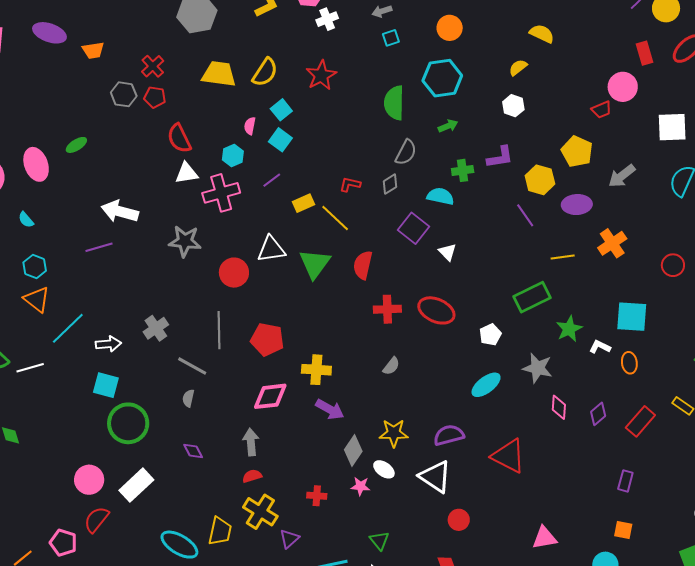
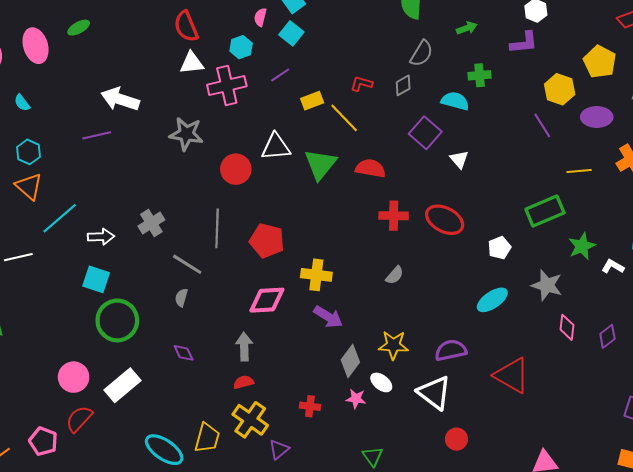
purple L-shape: (500, 157) -> (524, 43), moved
red semicircle: (363, 265) -> (370, 168), turned 84

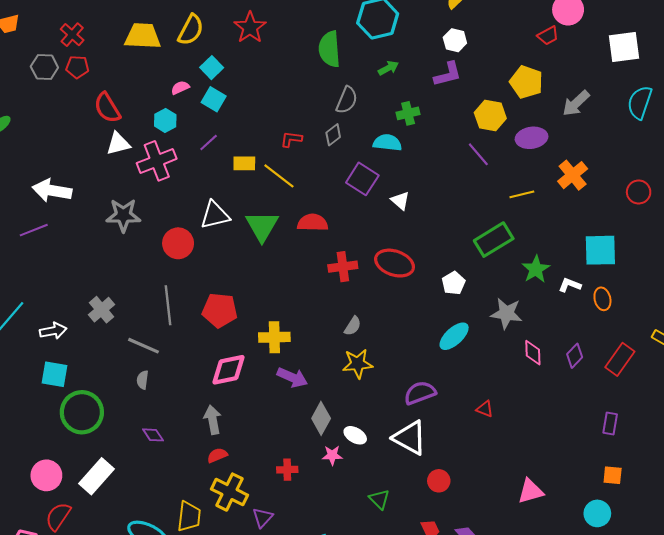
pink semicircle: (260, 17) -> (180, 88), turned 60
yellow rectangle: (312, 101) -> (244, 163), turned 30
yellow star: (393, 345) -> (358, 364), moved
red triangle: (512, 375) -> (485, 409), size x0.5
green triangle: (373, 456) -> (379, 499), moved

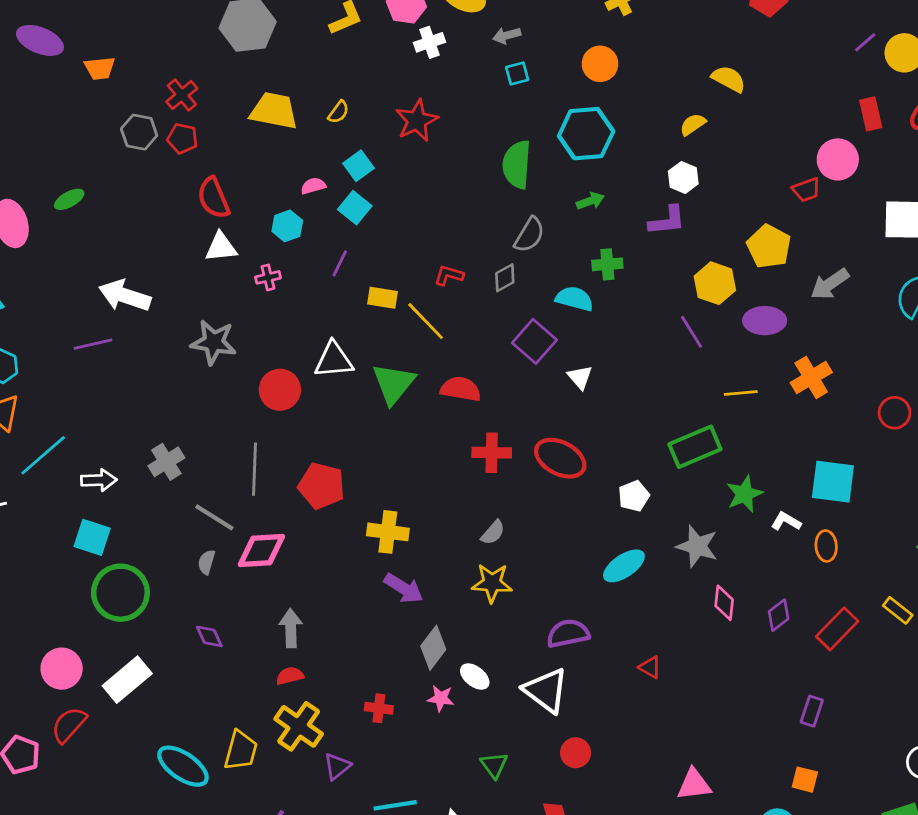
yellow semicircle: (191, 30) -> (338, 112), size x0.6
purple line: (209, 142) -> (340, 263), turned -30
pink cross: (157, 161) -> (268, 277), size x0.5
pink diamond: (229, 370) -> (261, 551), moved

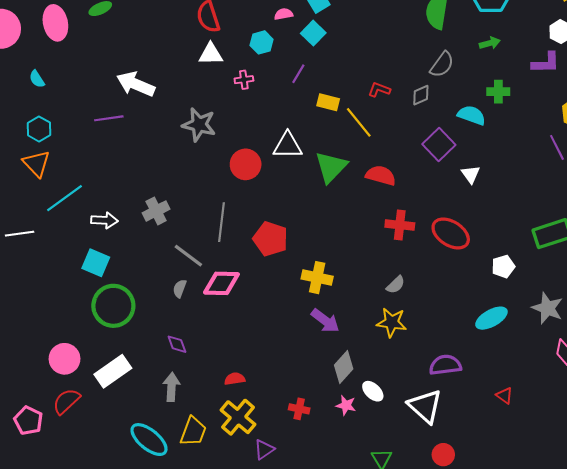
gray arrow: (291, 628) -> (171, 387), moved

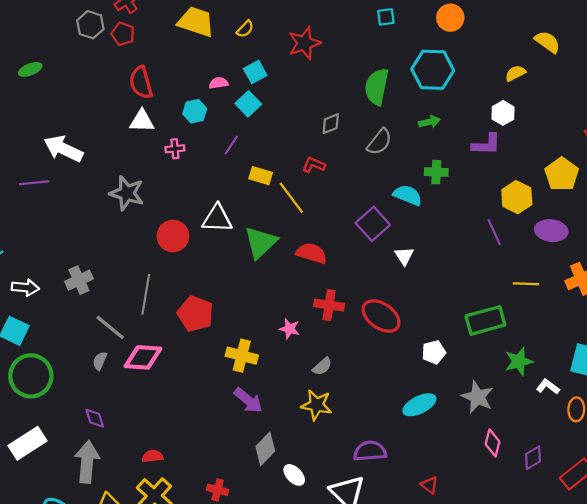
gray diamond: (421, 95) -> (331, 124), moved
gray arrow: (171, 387) -> (87, 462), size x1.4
pink star: (346, 405) -> (289, 329), moved

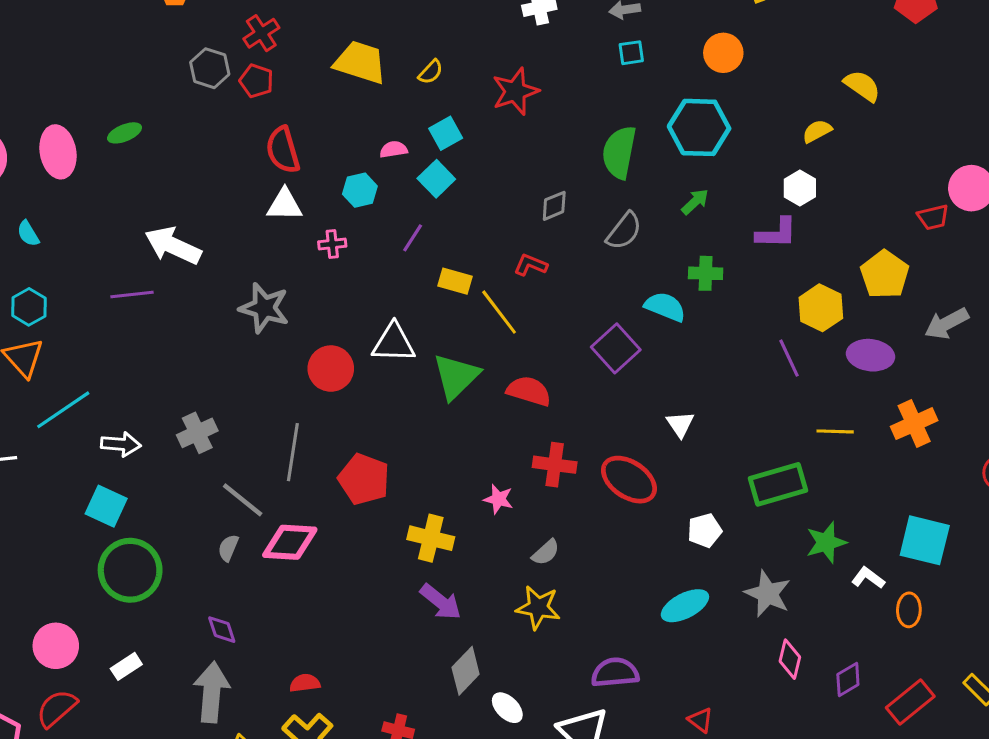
green arrow: (429, 122) -> (695, 202), turned -30
white triangle: (404, 256) -> (680, 424), moved
white rectangle: (27, 443) -> (126, 666), size x0.6

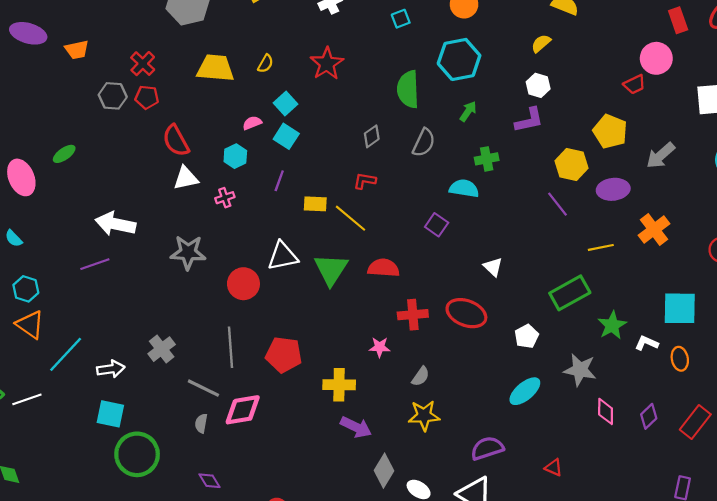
purple square: (616, 348) -> (437, 225), size x0.7

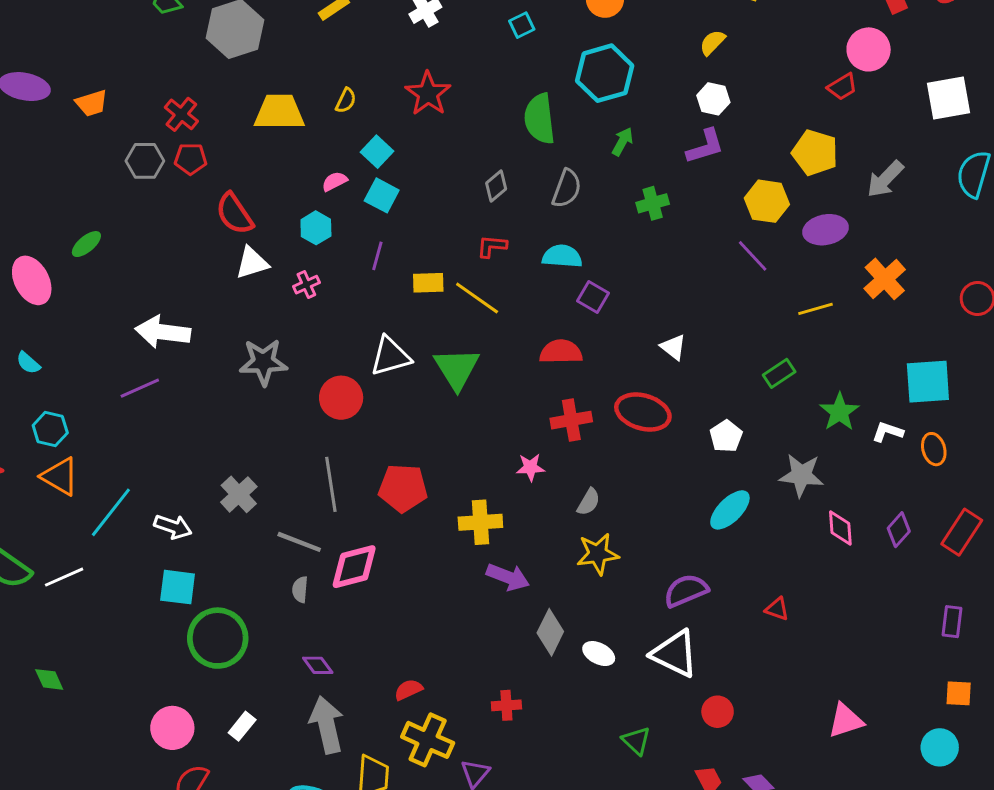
cyan semicircle: (464, 188) -> (562, 256), moved
red semicircle: (383, 268) -> (561, 352), moved
green rectangle: (570, 293) -> (779, 373), size x0.6
white arrow: (111, 369) -> (173, 527), turned 32

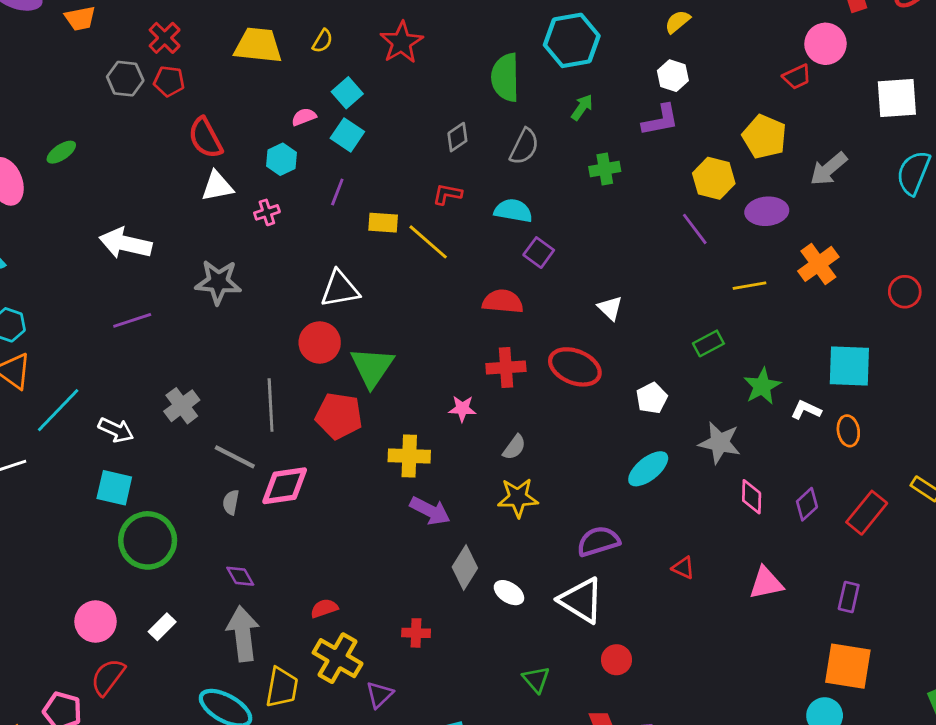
green triangle: (457, 369) -> (372, 367), moved
purple line: (140, 388) -> (132, 320), moved
red circle: (341, 398) -> (320, 342), moved
orange square: (959, 693) -> (848, 666), size x1.8
pink triangle: (846, 721) -> (766, 583), moved

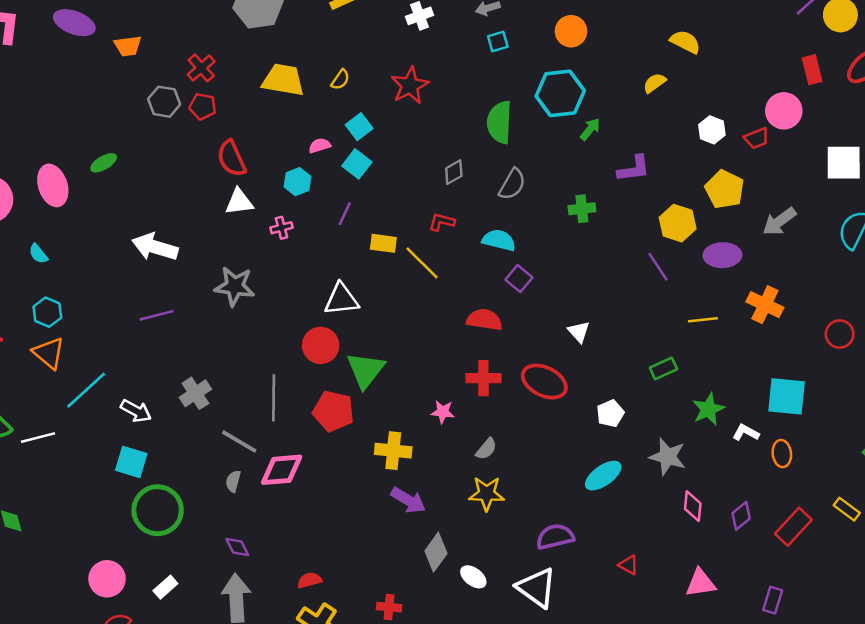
white hexagon: (673, 76) -> (712, 130), moved
green arrow: (582, 107) -> (590, 129), moved
orange cross: (818, 264) -> (765, 305), turned -32

